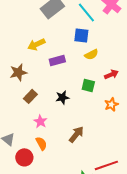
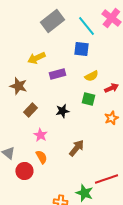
yellow semicircle: (91, 54) -> (91, 76), moved
brown star: (18, 72) -> (18, 86), turned 30

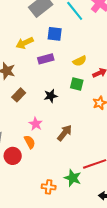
blue square: (81, 49) -> (55, 34), moved
pink star: (40, 135) -> (36, 124), moved

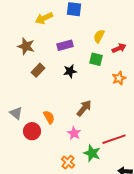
purple rectangle: (46, 59) -> (65, 45), moved
yellow semicircle: (80, 61) -> (99, 36), turned 144
pink star: (36, 124) -> (74, 133), moved
orange cross: (49, 187) -> (68, 162), turned 32

